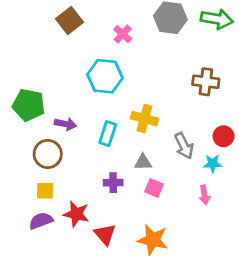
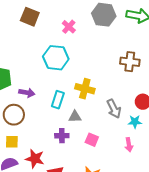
brown square: (70, 20) -> (30, 17), turned -30
gray triangle: (143, 162) -> (75, 117), moved

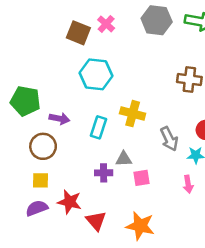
brown square: (30, 17) -> (78, 33), moved
pink cross: (69, 27) -> (106, 24), moved
gray triangle: (75, 117) -> (124, 159), moved
pink square: (92, 140) -> (141, 178), turned -32

